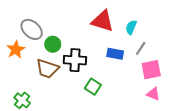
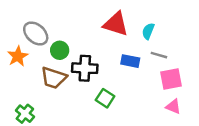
gray line: (141, 48) -> (159, 55), turned 72

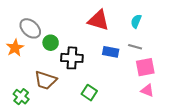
cyan semicircle: (148, 31) -> (136, 21), moved
brown trapezoid: (54, 78) -> (46, 80), moved
green square: (105, 98) -> (89, 93), moved

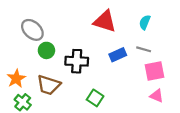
green circle: (51, 43) -> (46, 50), moved
orange star: (15, 48) -> (16, 78), moved
blue rectangle: (111, 52) -> (118, 55), turned -35

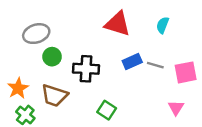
gray ellipse: (32, 30) -> (36, 34), turned -60
gray line: (144, 49) -> (155, 65), moved
pink square: (154, 71) -> (186, 72), moved
pink triangle: (157, 96) -> (176, 108), turned 40

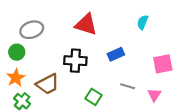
red triangle: (118, 24) -> (86, 24), moved
green circle: (52, 57) -> (17, 52), moved
gray line: (155, 65) -> (128, 86), moved
brown trapezoid: (54, 96) -> (48, 84), turned -45

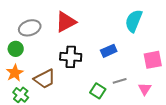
cyan semicircle: (143, 22) -> (134, 21), size x1.6
red triangle: (86, 24) -> (66, 22), moved, turned -45
gray line: (128, 86) -> (120, 81), turned -32
green square: (94, 97) -> (98, 91), moved

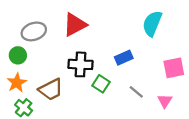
gray line: (120, 81) -> (136, 92), turned 56
green square: (98, 91) -> (101, 84), moved

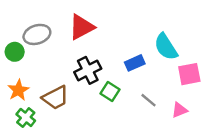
cyan semicircle: (152, 23) -> (166, 47), moved, turned -55
green circle: (18, 55) -> (15, 52), moved
black cross: (80, 64) -> (88, 70), turned -30
pink triangle: (165, 101) -> (179, 110), turned 35

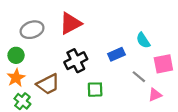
cyan semicircle: (166, 47) -> (143, 40), size x0.7
green circle: (15, 52) -> (16, 55), moved
green square: (110, 91) -> (95, 90), moved, turned -35
gray line: (148, 100) -> (139, 77), moved

